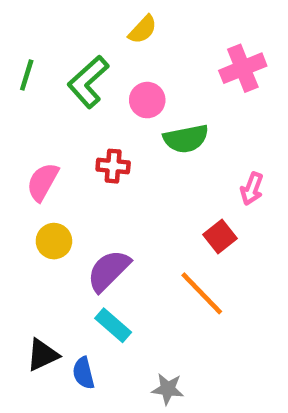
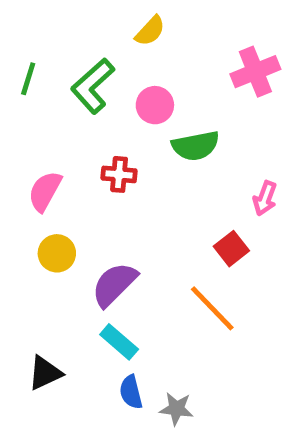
blue semicircle: (84, 373) -> (131, 392), moved

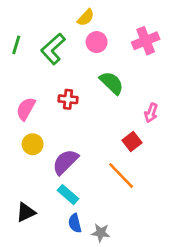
pink circle: (155, 105) -> (97, 42), moved
green semicircle: (196, 146) -> (112, 83), turned -125

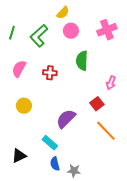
green semicircle: (112, 83) -> (82, 61), turned -132
pink semicircle: (26, 109) -> (19, 69), moved
purple semicircle: (65, 162) -> (66, 119), moved
orange line: (121, 176) -> (106, 131), moved

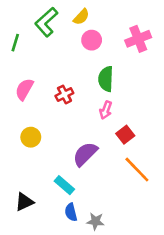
green L-shape: (39, 36) -> (46, 22), moved
red cross: (50, 73) -> (64, 94), turned -32
pink arrow: (111, 83) -> (106, 110), moved

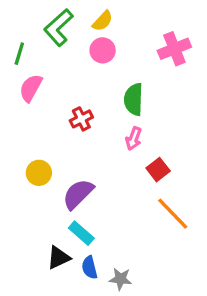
pink circle: (92, 40) -> (103, 50), moved
pink semicircle: (24, 89) -> (31, 88), moved
purple semicircle: (85, 154) -> (78, 194), moved
black triangle: (24, 202) -> (58, 258), moved

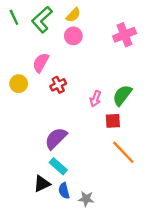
green line: (19, 54) -> (14, 17), moved, turned -42
pink semicircle: (31, 88) -> (41, 63), moved
green semicircle: (134, 99) -> (122, 95), moved, turned 35
red square: (158, 170) -> (113, 121), turned 35
yellow circle: (39, 173) -> (19, 84), moved

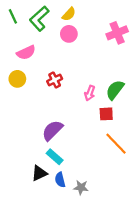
pink semicircle: (41, 63) -> (26, 53), moved, turned -144

